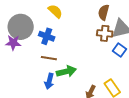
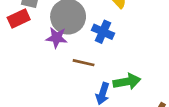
brown line: (49, 58) -> (84, 63), moved

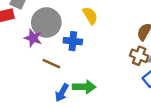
blue cross: (103, 32) -> (73, 41), turned -30

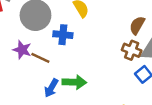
purple star: (33, 38) -> (22, 50), moved

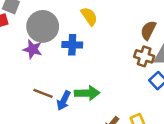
purple star: (22, 50) -> (33, 49), moved
brown line: (40, 58) -> (43, 93), moved

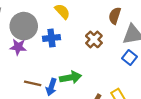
brown cross: (144, 56) -> (94, 39), moved, turned 35

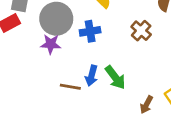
green arrow: (71, 77) -> (115, 77), turned 66
blue arrow: (51, 87) -> (92, 76), moved

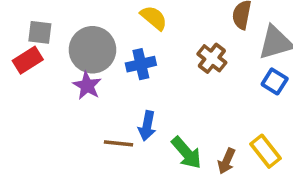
purple star: (51, 44) -> (87, 86), turned 30
green arrow: (115, 77) -> (186, 153), moved

